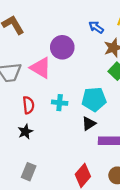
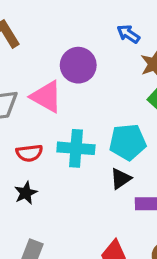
cyan cross: (60, 103) -> (76, 148), size x1.5
red semicircle: (28, 105) -> (29, 153), turned 91

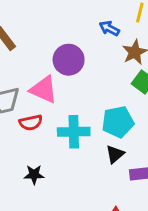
red semicircle: (29, 153) -> (31, 123), moved
black star: (26, 193) -> (34, 175), turned 30

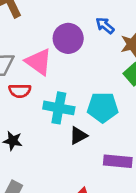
blue arrow: (109, 28) -> (105, 26), moved
black triangle: (115, 154) -> (78, 136), moved

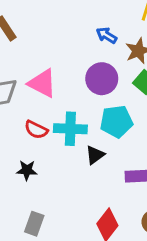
purple circle: (68, 38) -> (102, 79), moved
red semicircle: (20, 91) -> (36, 130), moved, turned 35

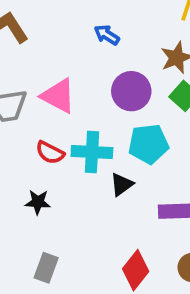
blue arrow: (107, 35) -> (107, 35), moved

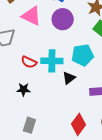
purple circle: (131, 91) -> (63, 19), moved
pink triangle: (58, 96) -> (31, 16), moved

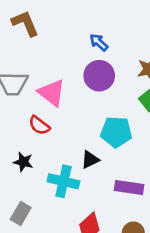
pink triangle: (31, 16) -> (52, 93), moved
cyan cross: (52, 61) -> (63, 181), moved

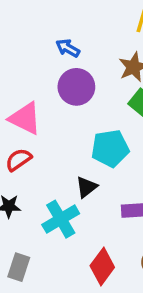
red semicircle: (39, 125) -> (19, 160), turned 120
cyan cross: (63, 181) -> (61, 219), turned -32

